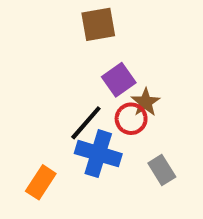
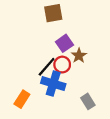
red circle: (131, 119) -> (62, 65), moved
gray rectangle: (162, 170) -> (88, 101), moved

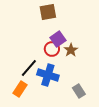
red circle: (62, 65) -> (52, 49), moved
black line: (47, 67) -> (29, 68), moved

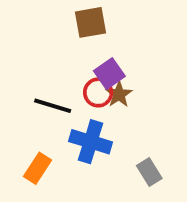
brown star: (71, 50) -> (119, 94), moved
black line: (29, 68) -> (53, 106), moved, turned 66

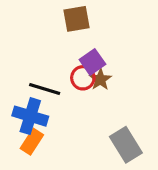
blue cross: (91, 142) -> (30, 116), moved
gray rectangle: (149, 172) -> (126, 145), size x1.5

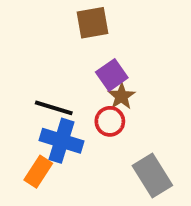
red circle: (83, 78) -> (110, 121), moved
blue cross: (30, 116) -> (62, 141), moved

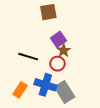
blue cross: (62, 141) -> (45, 85), moved
gray rectangle: (152, 175) -> (65, 92), moved

